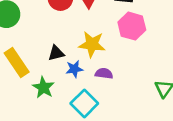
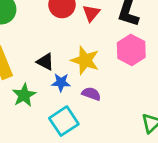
black triangle: (56, 53) -> (45, 62), turned 30

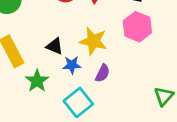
purple semicircle: (91, 94) -> (102, 73), turned 102

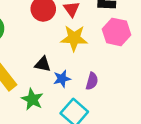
yellow star: (93, 41) -> (74, 38), moved

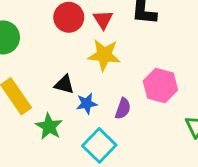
pink hexagon: (117, 32) -> (160, 86), moved

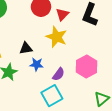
black triangle: (64, 84) -> (26, 48), turned -40
cyan square: (99, 145) -> (52, 96), moved

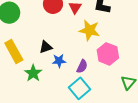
yellow star: (56, 37) -> (89, 30), moved

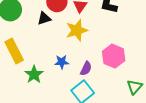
yellow star: (89, 30) -> (77, 30), moved, turned -30
black triangle: (46, 47) -> (44, 18), moved

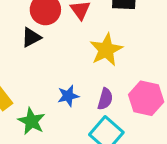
yellow star: (77, 30) -> (106, 50), moved
pink hexagon: (114, 56) -> (146, 98), moved

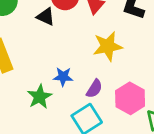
black triangle: (31, 37) -> (46, 17), turned 36
green star: (31, 121) -> (40, 97), moved

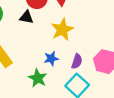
yellow star: (108, 46) -> (62, 29), moved

